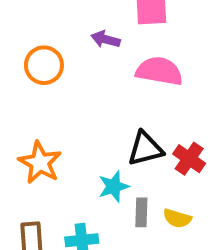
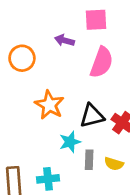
pink semicircle: (159, 71) -> (102, 62), turned 100
orange star: (40, 163) -> (49, 105), moved

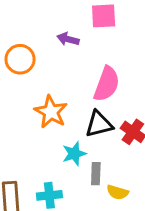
pink semicircle: (102, 62) -> (107, 84), moved
yellow semicircle: (114, 164) -> (117, 192), moved

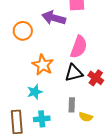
purple arrow: (68, 39) -> (54, 18), size x1.6
cyan star: (74, 154) -> (35, 92), moved

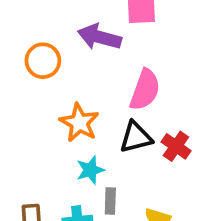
cyan star: (35, 92) -> (90, 170), moved
gray rectangle: (72, 105) -> (110, 201), moved

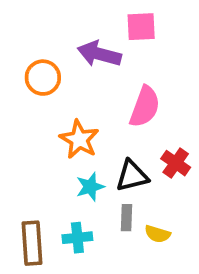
black triangle: (136, 137) -> (132, 176), moved
gray rectangle: (110, 201) -> (127, 218), moved

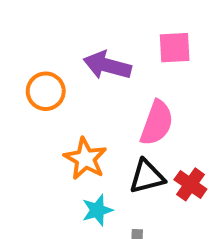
pink square: (141, 27) -> (175, 48), moved
black triangle: (132, 176) -> (147, 176), moved

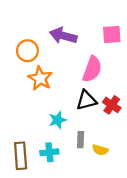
pink square: (175, 48) -> (112, 35), moved
orange star: (85, 159) -> (40, 78), moved

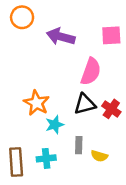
orange circle: (27, 51) -> (22, 17), moved
orange star: (40, 78) -> (37, 103), moved

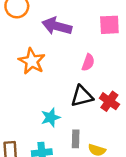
pink semicircle: (91, 72) -> (88, 62), size x0.6
orange star: (37, 103) -> (32, 61), moved

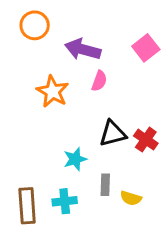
pink square: (109, 25) -> (146, 48), turned -35
pink semicircle: (88, 62) -> (99, 81), moved

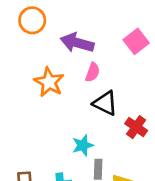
black triangle: (113, 134) -> (105, 103), moved, turned 40
cyan star: (75, 159) -> (83, 145), moved

